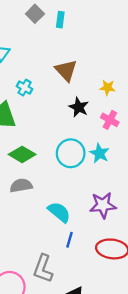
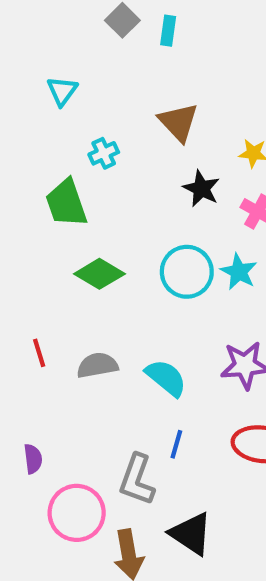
cyan cross: (25, 88) -> (104, 153), turned 35
gray semicircle: (21, 186) -> (97, 365), moved
blue line: (69, 240) -> (176, 444), moved

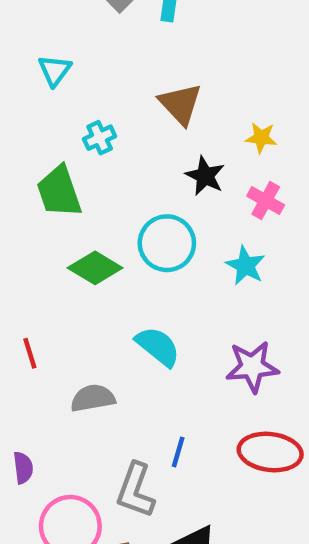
cyan circle: (187, 272) -> (167, 243), moved
gray semicircle: (97, 365) -> (93, 398), moved
cyan semicircle: (166, 378) -> (158, 346), moved

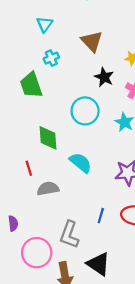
cyan triangle: (55, 70) -> (45, 24), moved
green diamond: (95, 268) -> (48, 138), moved, turned 55
red line: (30, 353) -> (29, 168), moved
blue line: (178, 452) -> (101, 216), moved

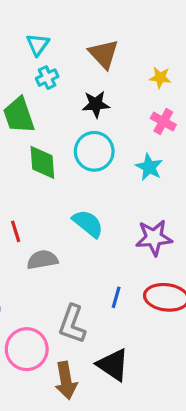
cyan triangle: (45, 24) -> (38, 45), moved
black star: (104, 77) -> (96, 104), moved, turned -30
green diamond: (48, 138) -> (42, 162), moved

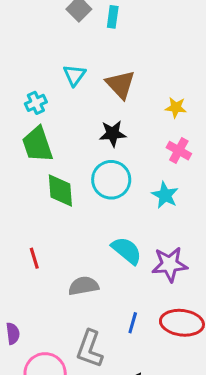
cyan triangle: (38, 45) -> (74, 75), moved
cyan cross: (47, 78) -> (36, 103), moved
cyan semicircle: (88, 224) -> (127, 250), moved
gray semicircle: (42, 260) -> (84, 286), moved

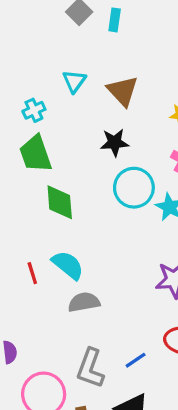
cyan circle: (111, 180) -> (134, 188), moved
cyan semicircle: (127, 250) -> (68, 265), moved
blue line: (133, 323) -> (136, 360), moved, turned 40

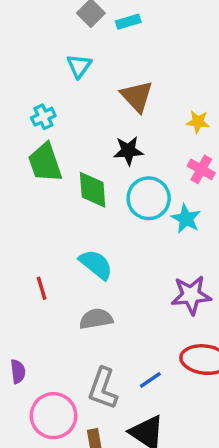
cyan rectangle: (115, 20) -> (128, 22), turned 65
cyan triangle: (74, 81) -> (79, 66), moved
green diamond: (60, 202) -> (93, 190), moved
cyan semicircle: (68, 265) -> (96, 264), moved

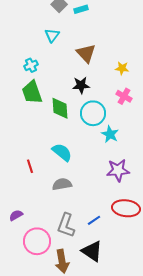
cyan star: (186, 219) -> (110, 134), moved
purple semicircle: (18, 371) -> (16, 215), turned -112

